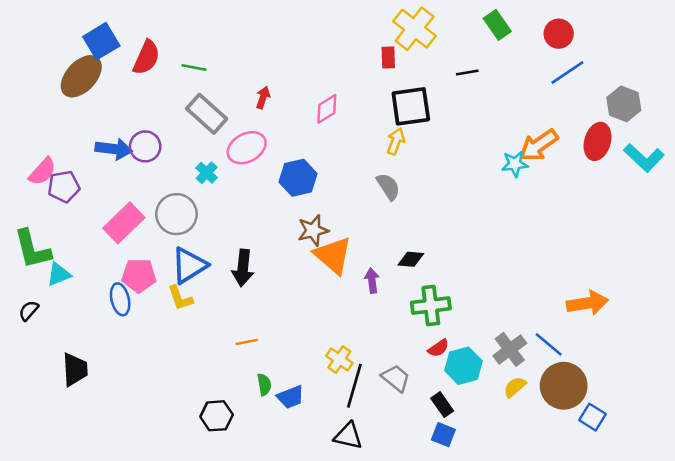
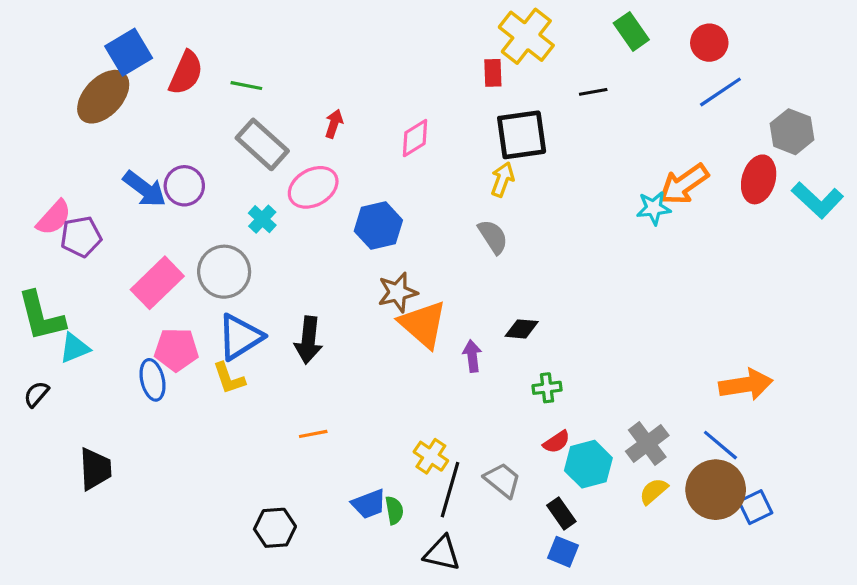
blue arrow: (114, 149) -> (145, 189), turned 30
green cross: (431, 306) -> (547, 388), size x0.6
blue line: (549, 344) -> (720, 445), moved
green semicircle: (264, 385) -> (394, 510), moved
blue square: (592, 417) -> (755, 507), moved, turned 32

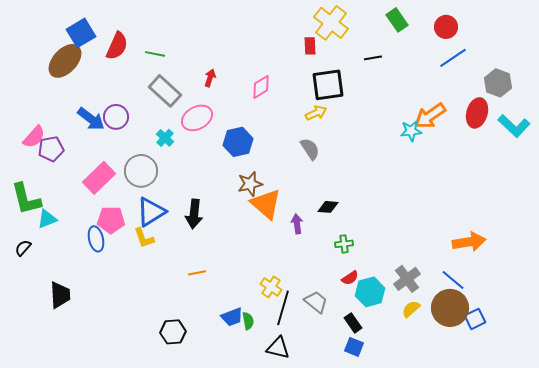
yellow arrow: (502, 179) -> (316, 113), turned 45

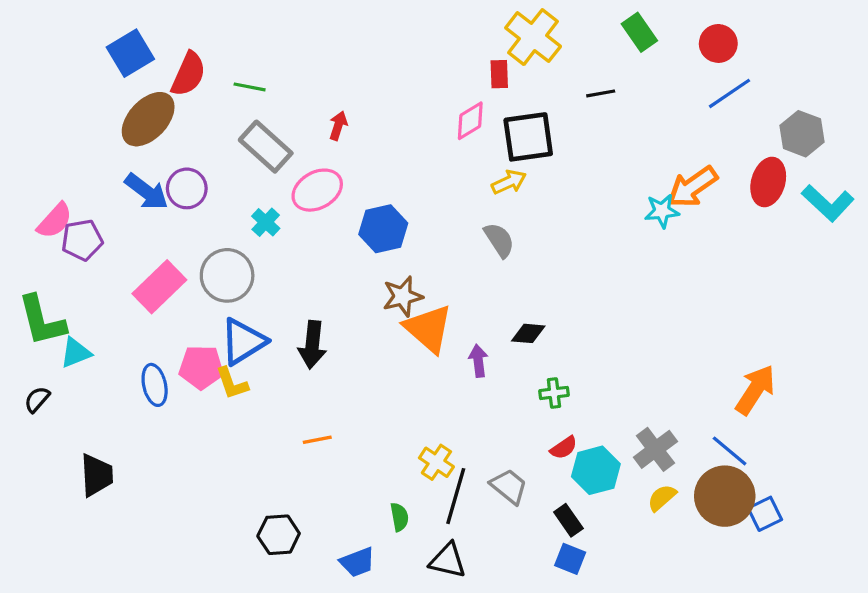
brown ellipse: (65, 61) -> (148, 119), moved
pink diamond: (261, 87) -> (470, 121), moved
pink pentagon: (111, 220) -> (201, 367), moved
orange arrow: (469, 242) -> (755, 390), turned -48
blue trapezoid: (232, 317) -> (357, 562), moved

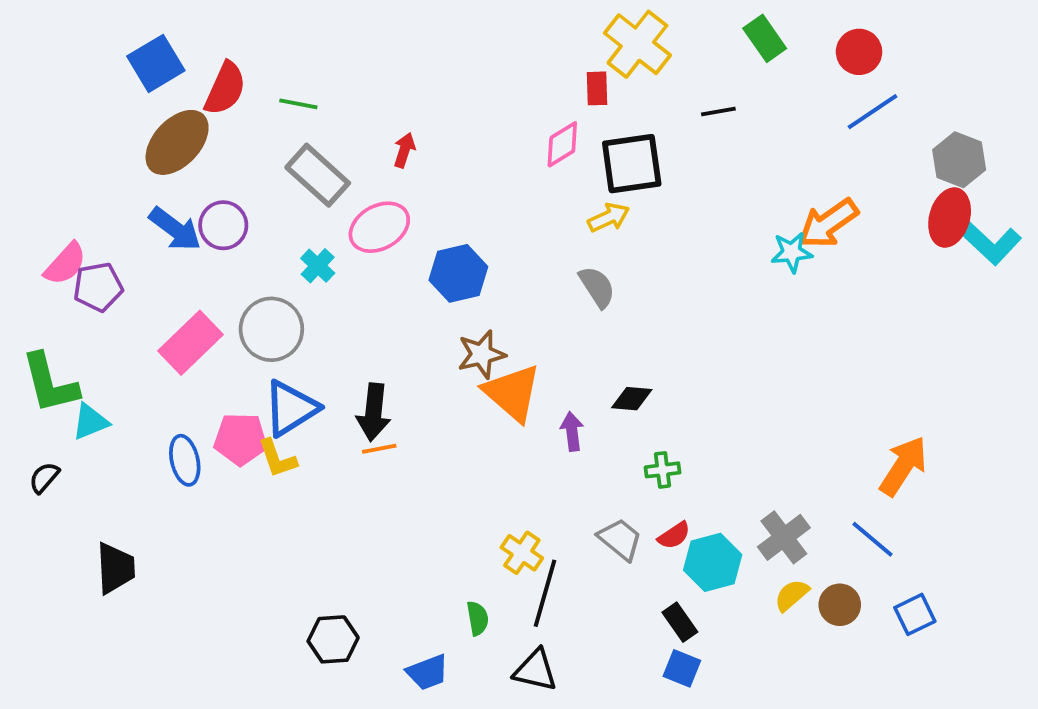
red ellipse: (768, 182) -> (950, 218), moved
orange line: (317, 440) -> (379, 449), moved
gray trapezoid: (509, 486) -> (620, 539), moved
brown circle: (725, 496) -> (840, 605), moved, size x0.6

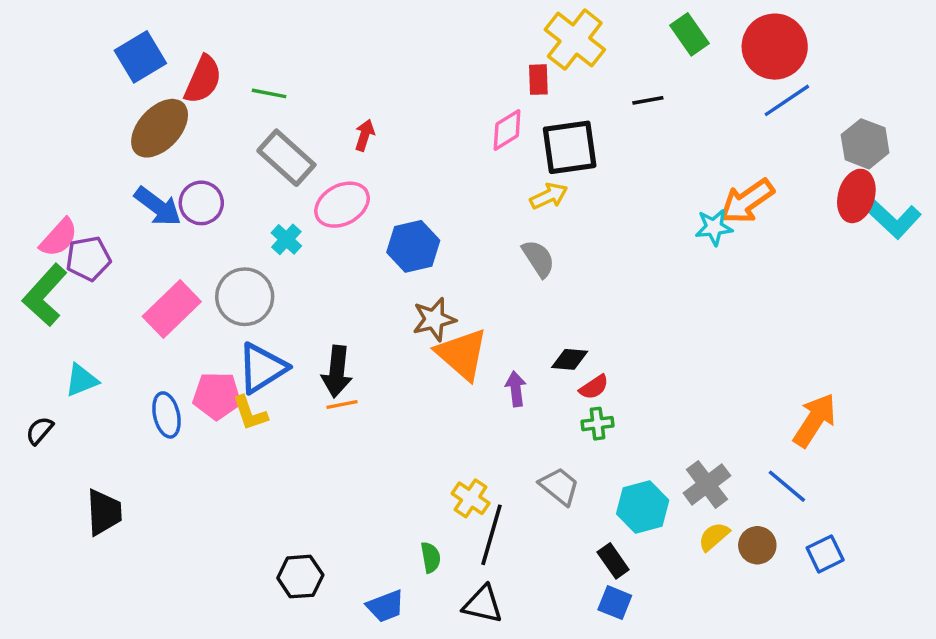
red circle: (859, 52) -> (775, 47), size x1.6
green L-shape: (50, 383) -> (45, 295), moved, turned 56
red semicircle: (674, 535) -> (594, 387), moved

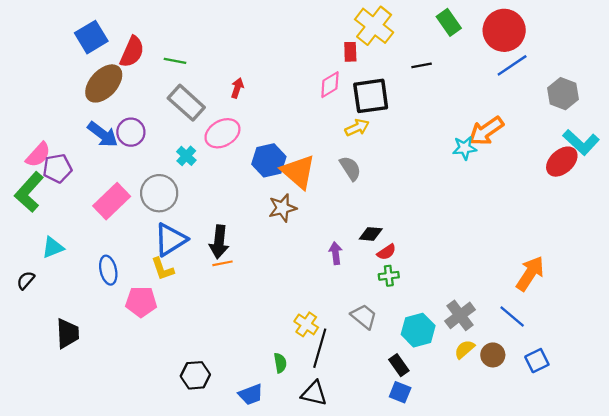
red ellipse: (856, 196) -> (562, 162), moved, turned 32
orange triangle: (462, 354) -> (298, 172), moved
pink pentagon: (217, 396) -> (141, 302), moved

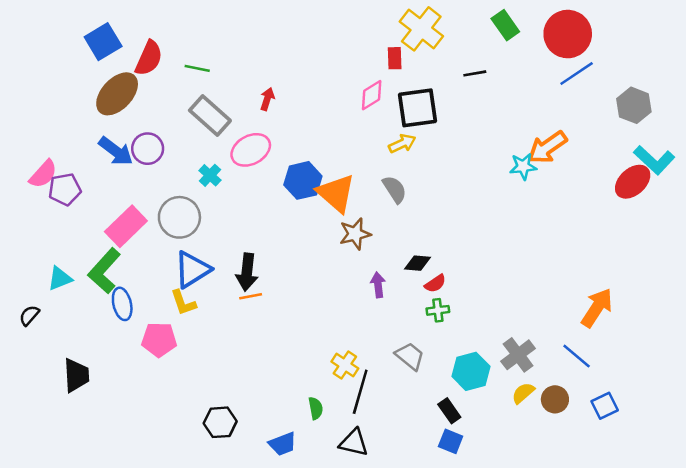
green L-shape: (29, 192) -> (104, 271), moved
brown star: (282, 208) -> (355, 234), moved

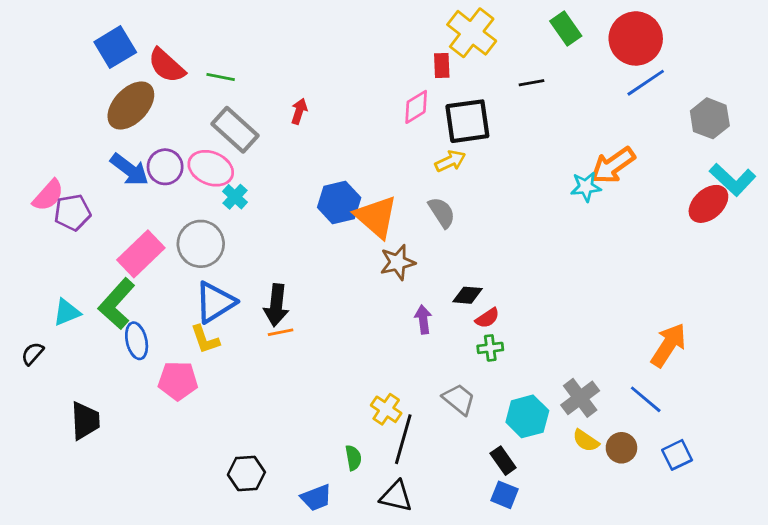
red semicircle: (149, 58) -> (167, 66), turned 108
pink ellipse: (251, 150) -> (211, 168), moved, turned 51
yellow semicircle: (523, 393) -> (586, 441), turned -105

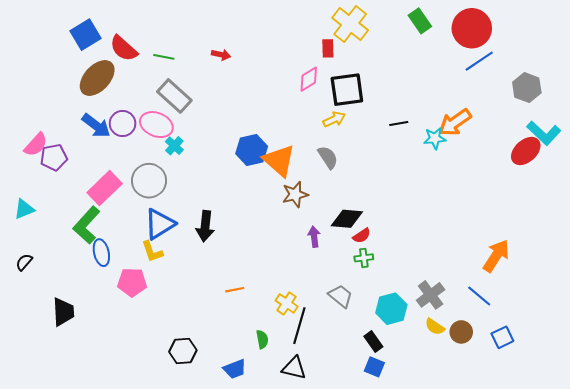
black line: (532, 83) -> (399, 123), moved
red arrow: (299, 111) -> (221, 55), moved, turned 84
black diamond: (467, 295) -> (347, 219), size x1.4
cyan triangle: (67, 312) -> (24, 209), moved
orange line: (281, 332) -> (235, 290), moved

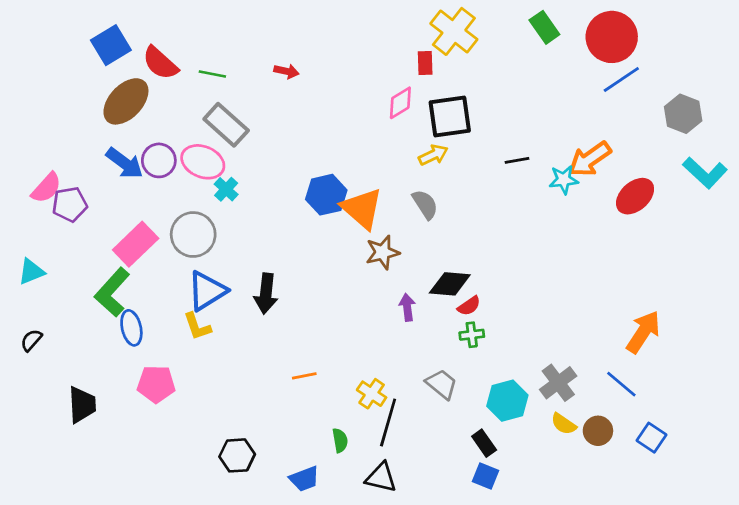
red ellipse: (526, 151) -> (635, 196), moved
pink pentagon: (132, 282) -> (156, 384), moved
blue square: (502, 337) -> (651, 438), turned -30

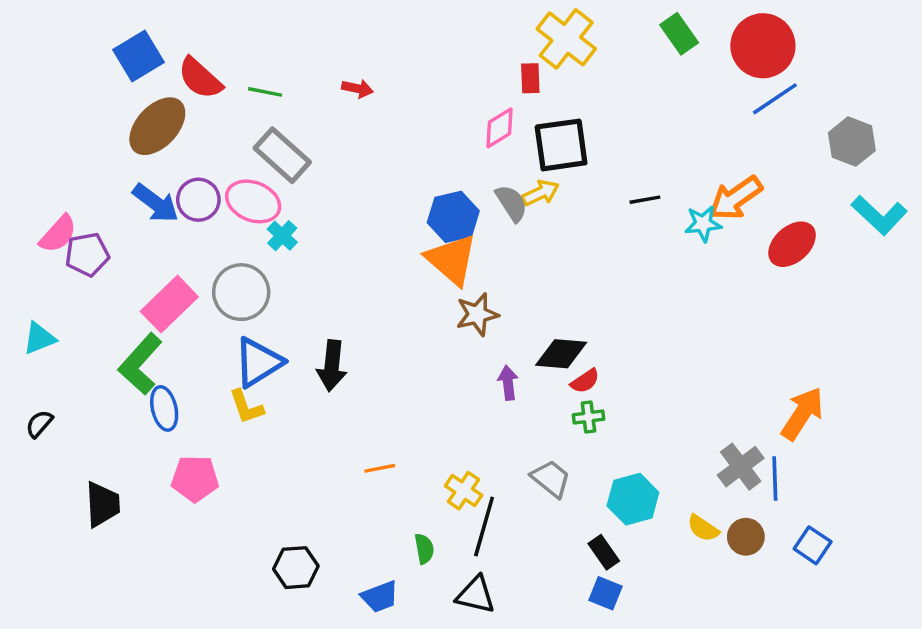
blue hexagon: (326, 195) -> (453, 217), moved
gray semicircle: (425, 204) -> (511, 203), moved
gray cross: (558, 383) -> (741, 467), moved
blue line: (621, 384) -> (775, 479), turned 48

